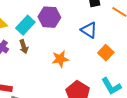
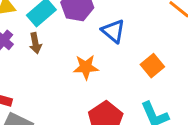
blue triangle: (89, 30) -> (113, 31), moved

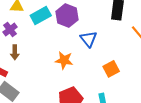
brown arrow: (35, 43) -> (15, 52), moved

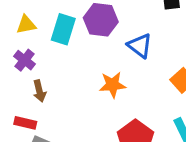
cyan rectangle: (41, 16) -> (63, 29), turned -30

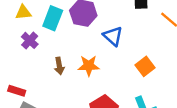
purple cross: (25, 60) -> (30, 40), moved
brown arrow: (39, 91) -> (59, 66), moved

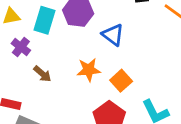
brown arrow: (59, 66) -> (42, 74), moved, turned -35
orange square: (145, 66) -> (121, 81), moved

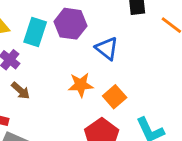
brown arrow: (42, 74) -> (21, 91), moved

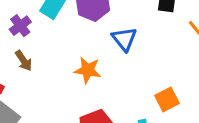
orange square: (115, 97) -> (167, 99), moved

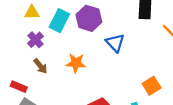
orange star: (88, 70) -> (76, 63), moved

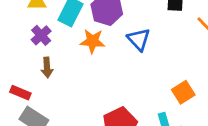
orange star: (76, 63) -> (92, 41), moved
brown arrow: (40, 66) -> (47, 68), turned 35

